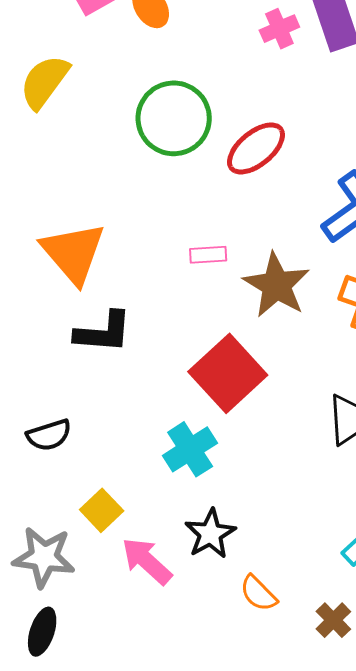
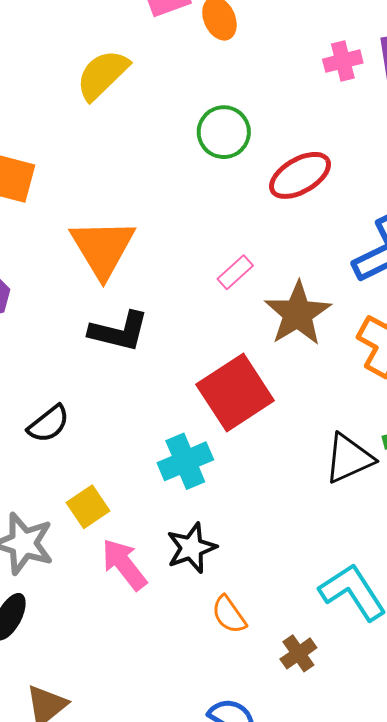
green circle: (174, 118) -> (224, 132), size x0.7
pink rectangle: (208, 255) -> (235, 272), turned -48
black semicircle: (49, 435) -> (49, 424), turned -30

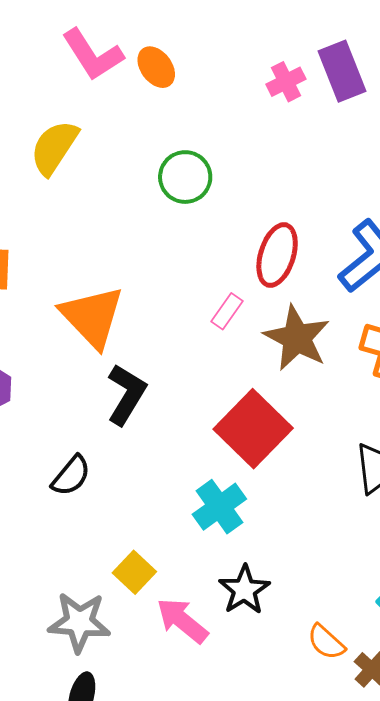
red ellipse: (300, 175) -> (277, 255), moved, turned -30
black L-shape: (119, 331) -> (126, 394), turned -60
black semicircle: (49, 424) -> (71, 476), moved
orange semicircle: (229, 615) -> (326, 642), moved

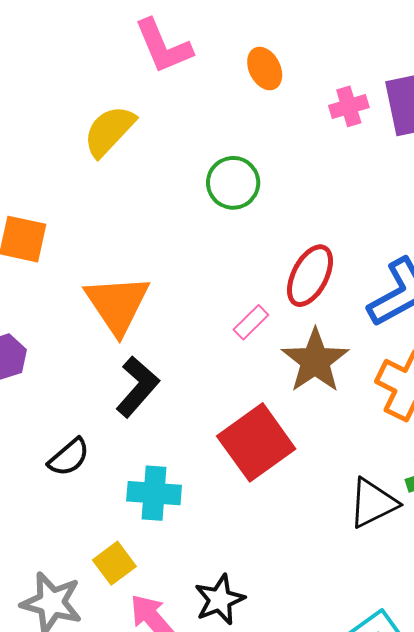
orange ellipse: (156, 67) -> (265, 69), moved
cyan cross: (219, 507) -> (154, 493), moved, turned 30

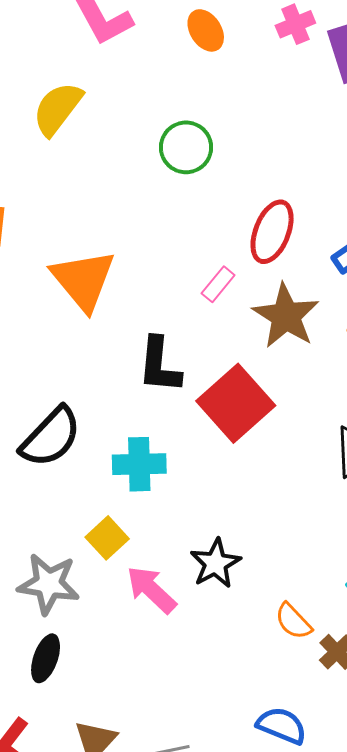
pink cross: (349, 106) -> (295, 24), moved
black L-shape: (137, 387) -> (159, 365), moved, turned 150
black semicircle: (69, 457) -> (51, 437), size x1.5

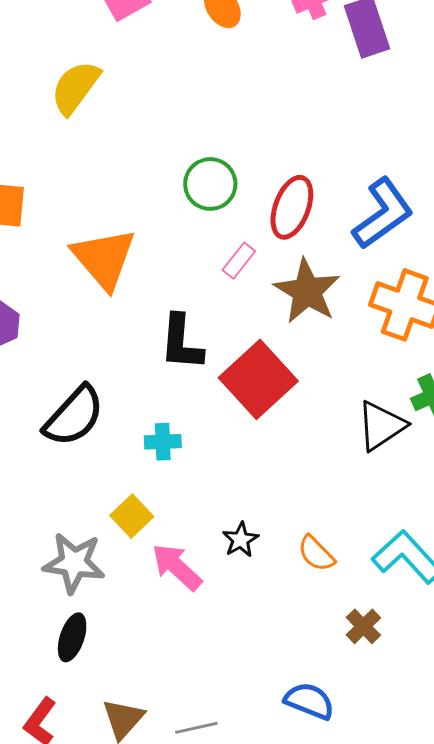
green circle: (186, 147) -> (210, 184), moved
cyan cross: (139, 464) -> (163, 442), size x0.7
black star: (215, 563) -> (241, 540), size x0.7
orange semicircle: (293, 621) -> (316, 554), moved

